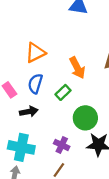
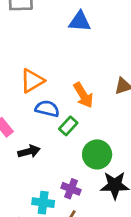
blue semicircle: (35, 84) -> (47, 109), moved, turned 90
cyan cross: (21, 147) -> (43, 203), moved, size x0.7

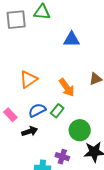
blue triangle: (80, 21) -> (72, 39), moved
blue semicircle: (47, 109) -> (37, 110), moved, turned -36

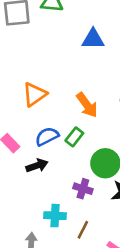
purple cross: (62, 157) -> (83, 189), moved

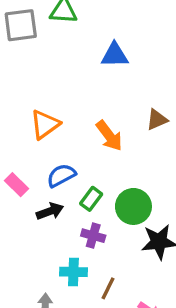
green rectangle: (74, 137) -> (91, 199), moved
purple cross: (83, 189) -> (93, 236), moved

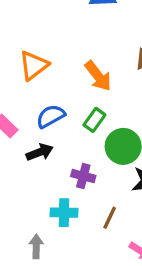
green rectangle: (91, 199) -> (94, 120), moved
brown line: (108, 288) -> (110, 218), moved

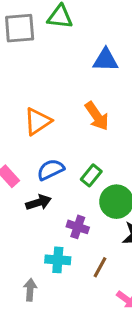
orange arrow: (98, 76) -> (97, 116), moved

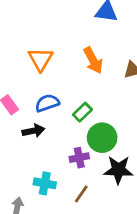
orange triangle: (38, 121) -> (40, 59), turned -32
purple cross: (78, 227) -> (79, 158), moved, turned -36

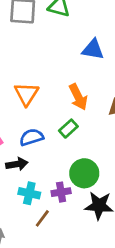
green rectangle: (82, 112) -> (68, 129), moved
cyan cross: (45, 183) -> (29, 193), moved
brown line: (81, 194) -> (42, 218), moved

